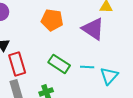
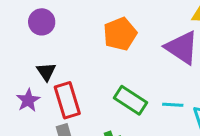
orange pentagon: (52, 20) -> (120, 34), turned -30

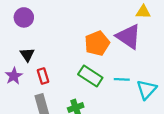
orange pentagon: (120, 34) -> (97, 43), moved
red rectangle: (67, 100) -> (43, 76), size x0.6

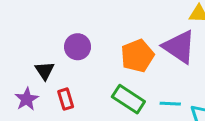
purple circle: (24, 17) -> (78, 47), moved

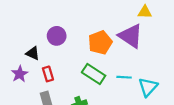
black triangle: (45, 71) -> (33, 53), turned -32

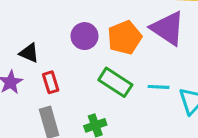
purple circle: (57, 36) -> (85, 36), moved

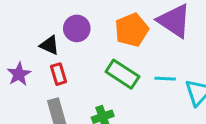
purple circle: (85, 36) -> (77, 28), moved
black triangle: (29, 53) -> (49, 45), moved

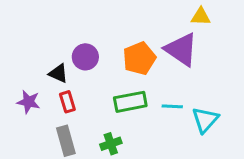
purple star: (19, 74) -> (28, 102), turned -30
green rectangle: (122, 74) -> (130, 102), turned -44

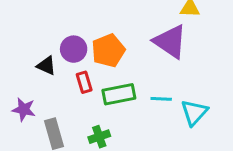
orange pentagon: (139, 58) -> (108, 51), moved
purple star: (28, 102) -> (24, 109), moved
red rectangle: (67, 102) -> (84, 82), moved

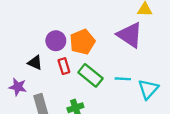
black triangle: (46, 66) -> (35, 63), moved
green rectangle: (119, 94) -> (90, 75), turned 50

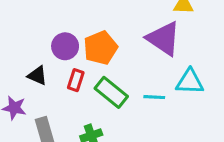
red rectangle: (64, 66) -> (76, 80), turned 35
cyan triangle: (148, 89) -> (190, 82), moved, turned 50

